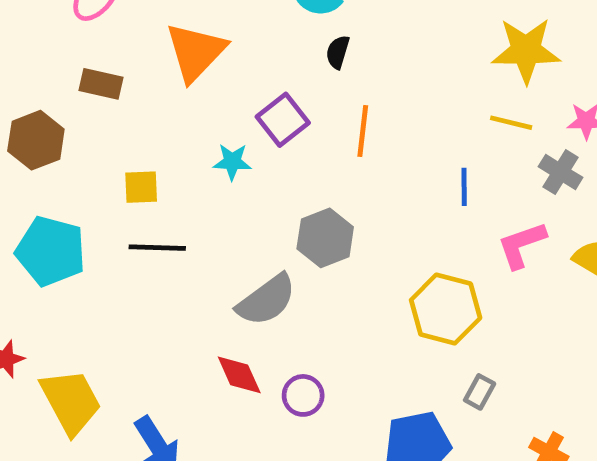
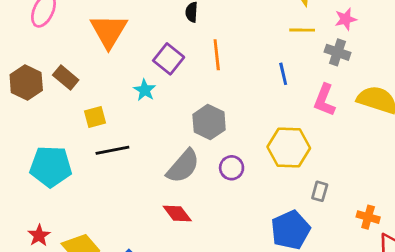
brown rectangle: (101, 84) -> (66, 77), moved, turned 40
brown hexagon: (36, 140) -> (26, 83), moved
cyan star: (232, 162) -> (145, 90), turned -30
pink L-shape: (522, 245) -> (325, 100), turned -36
purple circle: (303, 395) -> (232, 168), moved

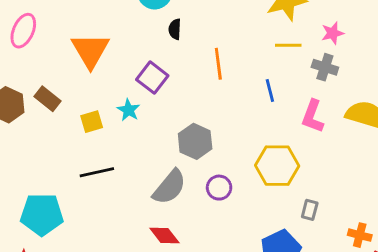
orange line: (217, 55) -> (218, 64), moved
yellow square: (95, 117) -> (92, 122), moved
cyan pentagon: (51, 167) -> (42, 214), moved

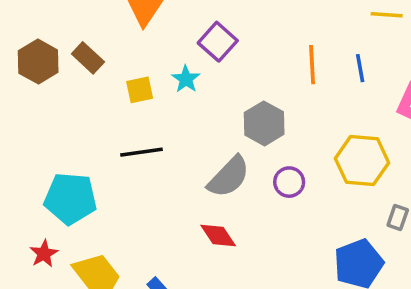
orange line: (218, 64) -> (312, 65), moved

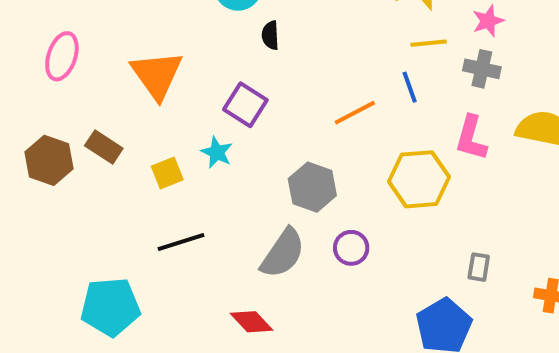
orange line: (312, 65) -> (355, 113), turned 75
blue line: (360, 68) -> (410, 87), moved
yellow hexagon: (362, 161) -> (419, 179), moved
red diamond: (218, 236) -> (252, 322), moved

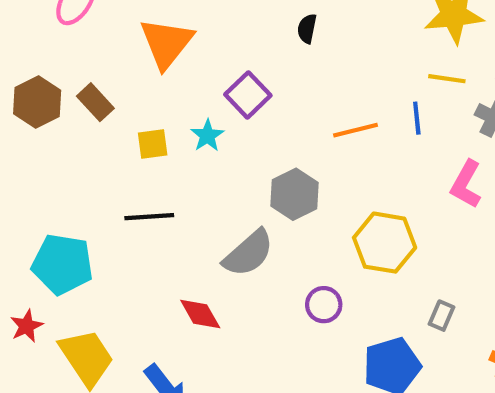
black semicircle: (270, 35) -> (307, 29), moved
yellow hexagon: (419, 179) -> (385, 243), moved
purple circle: (351, 248) -> (324, 305), moved

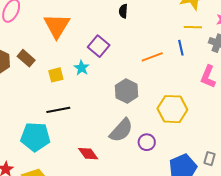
gray semicircle: (248, 253) -> (121, 130), moved
cyan pentagon: (62, 264) -> (35, 137), moved
gray rectangle: (442, 316) -> (209, 159), moved

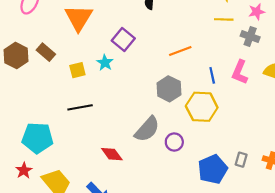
blue line: (181, 48) -> (212, 75), moved
gray hexagon: (127, 91) -> (169, 89), moved
cyan pentagon: (35, 137) -> (38, 138), moved

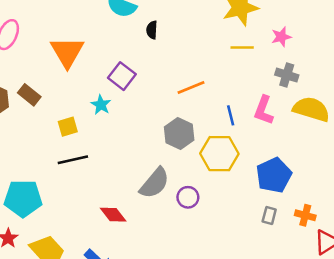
gray cross: (250, 37) -> (287, 75), moved
yellow square: (77, 70) -> (68, 127), moved
blue pentagon: (213, 169) -> (274, 175), moved

